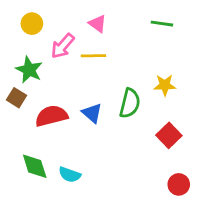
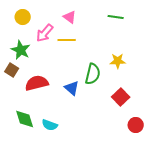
blue triangle: (92, 113) -> (72, 88), moved
red circle: (179, 184) -> (136, 125), moved

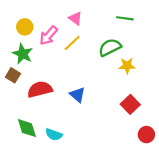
yellow circle: (23, 17) -> (25, 27), moved
yellow line: (67, 40) -> (72, 43), turned -42
green semicircle: (93, 74) -> (110, 47), moved, turned -130

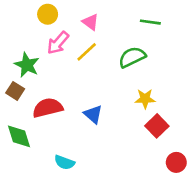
yellow circle: (25, 27) -> (48, 14), moved
yellow star: (127, 66) -> (145, 99), moved
green diamond: (27, 128) -> (19, 136), moved

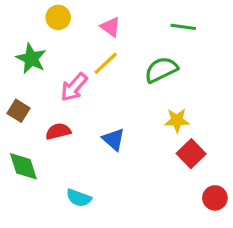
pink arrow: (58, 43) -> (74, 87), moved
green star: (27, 65) -> (31, 59), moved
red semicircle: (48, 108) -> (58, 131), size x0.7

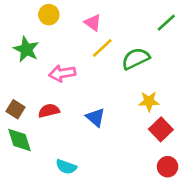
green line: (183, 27) -> (166, 23), moved, turned -50
yellow line: (106, 63) -> (102, 48), moved
pink arrow: (74, 87) -> (62, 73), turned 40
brown square: (19, 111) -> (15, 109), moved
red circle: (215, 198) -> (168, 167), moved

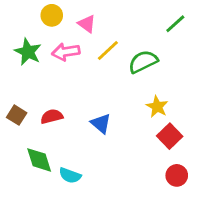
pink triangle: (93, 23) -> (87, 24), moved
pink arrow: (62, 73) -> (66, 52), moved
yellow star: (149, 101) -> (157, 107), turned 30
green diamond: (19, 140) -> (39, 160), moved

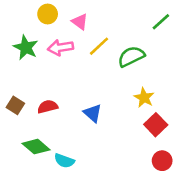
green diamond: (39, 160) -> (36, 147), turned -32

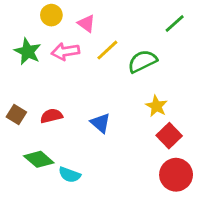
red circle: (162, 161) -> (176, 175), size x1.5

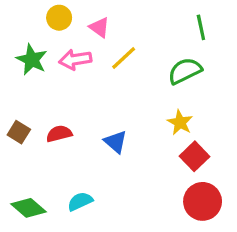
green line: (175, 23) -> (201, 27), turned -60
green semicircle: (142, 61) -> (185, 71), moved
green diamond: (39, 159) -> (28, 208), moved
cyan semicircle: (70, 175) -> (80, 201), turned 135

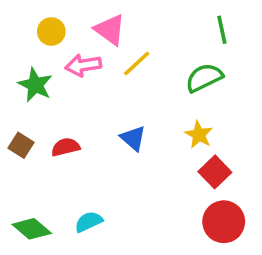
yellow circle: (59, 18) -> (51, 32), moved
pink triangle: (99, 27) -> (110, 30), size x1.4
green star: (32, 60) -> (35, 85), moved
blue triangle: (116, 142) -> (133, 138), moved

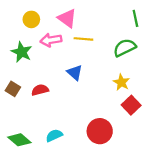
yellow line: (137, 64) -> (83, 39), turned 48
blue triangle: (133, 138) -> (75, 73), moved
red circle: (224, 222) -> (100, 131), moved

